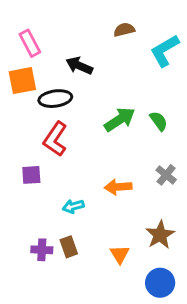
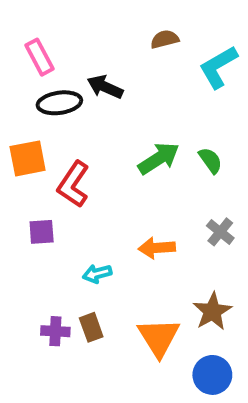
orange square: (22, 81) -> (28, 158), moved
black ellipse: (55, 99) -> (59, 103), moved
orange triangle: (120, 254) -> (159, 337), size x1.6

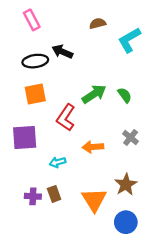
pink rectangle: (40, 57) -> (32, 20), moved
orange square: (28, 158) -> (35, 94), moved
red L-shape: (73, 184) -> (66, 118), moved
purple square: (42, 232) -> (25, 138), size x1.6

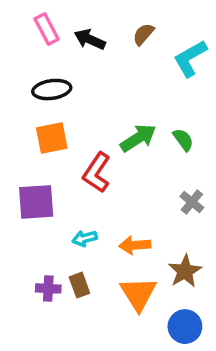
brown semicircle: (98, 23) -> (143, 34), turned -35
black arrow: (62, 52) -> (90, 39), moved
orange arrow: (93, 147) -> (135, 245), moved

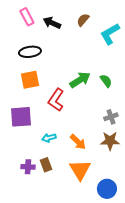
gray cross: (192, 202) -> (111, 117), turned 32
orange arrow: (135, 245) -> (78, 142), turned -132
brown star: (185, 271) -> (110, 141), moved, turned 30

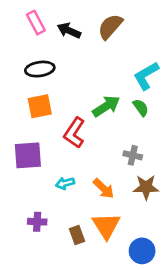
brown semicircle: (83, 20) -> (110, 27), size x1.5
cyan L-shape: (110, 34) -> (146, 76), moved
gray cross: (111, 117) -> (133, 155), moved, turned 32
brown rectangle: (46, 165) -> (77, 235), moved

